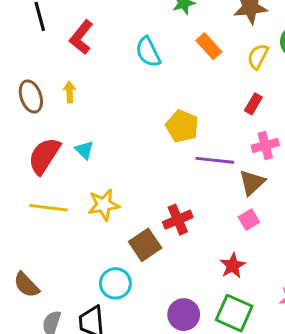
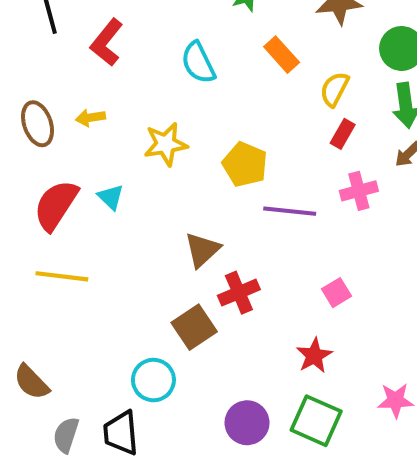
yellow semicircle: (258, 56) -> (334, 89), moved
yellow arrow: (69, 92) -> (90, 118), turned -96
brown triangle: (252, 183) -> (202, 250), moved
yellow star: (104, 205) -> (166, 144), moved

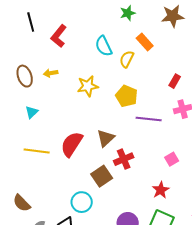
yellow semicircle: (334, 89) -> (127, 59), moved
cyan triangle: (111, 197) -> (32, 112), moved, turned 32
red semicircle: (56, 205) -> (72, 144), moved

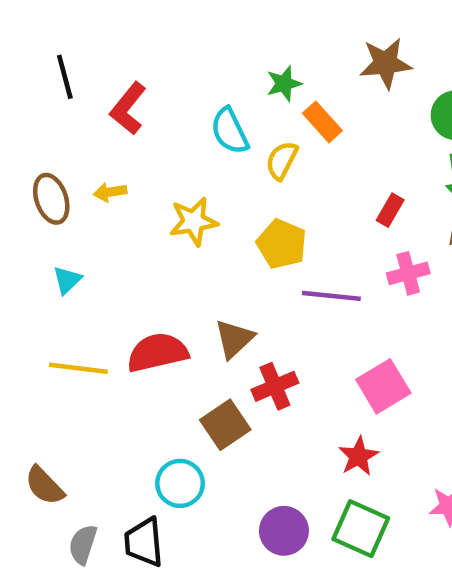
green star: (128, 13) -> (284, 84), moved
red semicircle: (72, 144) -> (157, 352), turned 44
pink square: (172, 159) -> (383, 386), size x1.6

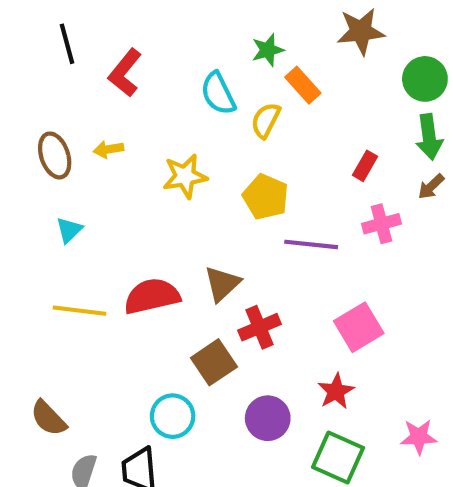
purple circle: (284, 531) -> (268, 418), moved

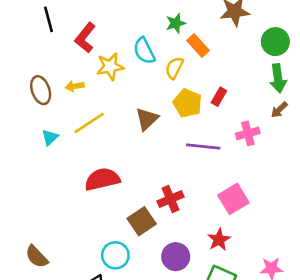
red rectangle: (365, 166) -> (219, 97), moved
yellow star: (185, 176) -> (110, 67), moved
yellow pentagon: (266, 197) -> (188, 103), moved
brown triangle: (222, 284) -> (147, 119), moved
yellow line: (79, 311) -> (89, 123), moved, turned -40

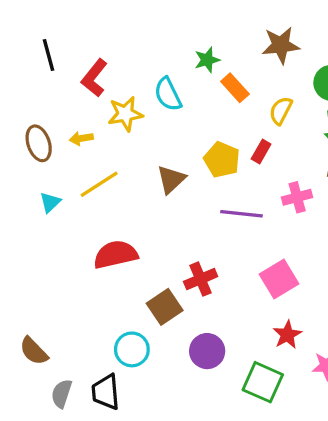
yellow semicircle: (174, 68) -> (281, 111), moved
red star: (219, 240) -> (287, 335), moved

